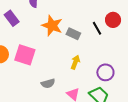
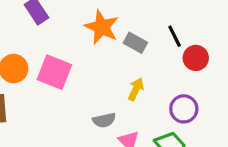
red circle: (113, 20) -> (196, 58), moved
gray semicircle: (48, 83) -> (104, 120), moved

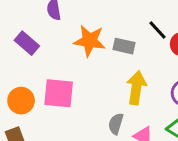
yellow arrow: (136, 89) -> (136, 88), size x1.5
gray semicircle: (104, 120) -> (116, 124), turned 135

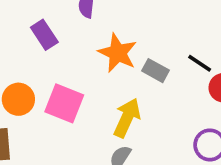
black line: (158, 30) -> (200, 63), turned -30
yellow arrow: (136, 88) -> (127, 118), moved

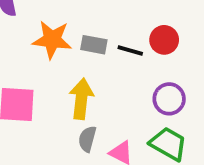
black line: (200, 63) -> (130, 50), moved

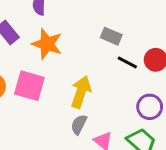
orange star: (52, 40) -> (47, 44), moved
gray rectangle: (94, 45) -> (111, 36), moved

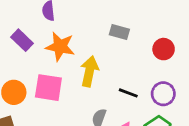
black line: (127, 62) -> (128, 93), moved
yellow arrow: (81, 92) -> (89, 71), moved

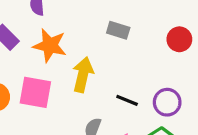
red circle: (164, 49) -> (179, 39), moved

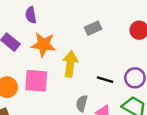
gray rectangle: (118, 30) -> (93, 28), turned -35

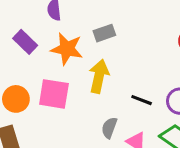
gray rectangle: (93, 28) -> (104, 33), moved

